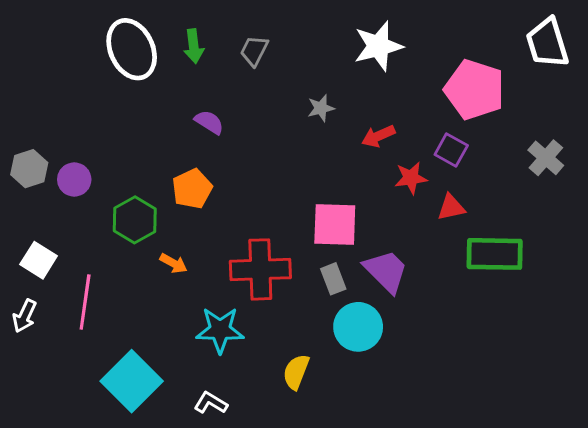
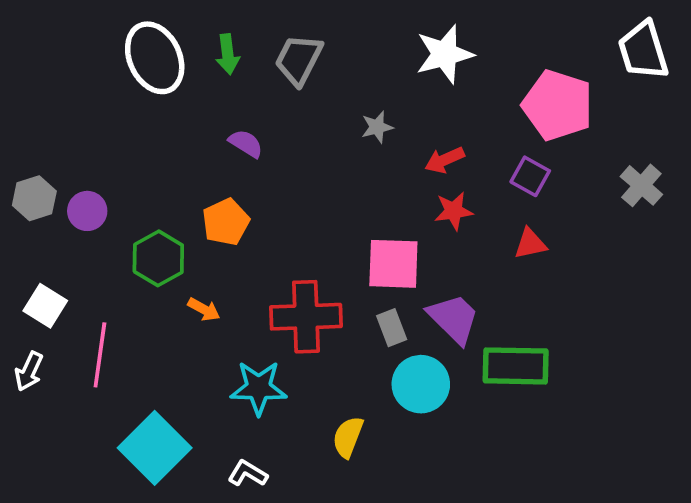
gray trapezoid: (254, 51) -> (299, 60), size x1.4
red star: (411, 178) -> (454, 211), moved
green rectangle: (495, 254) -> (516, 366), moved

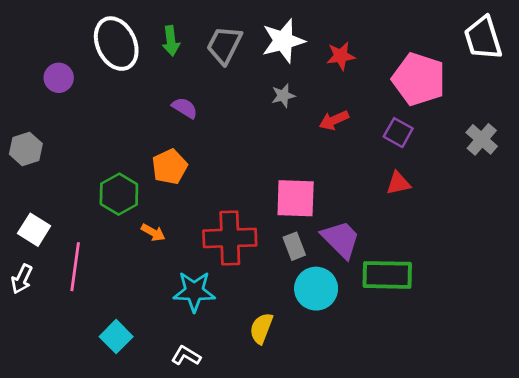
white star: (445, 54) -> (283, 41), moved
purple circle: (87, 211) -> (59, 78), moved
red star: (454, 211) -> (341, 56), moved
cyan square: (155, 448) -> (116, 337), size x0.6

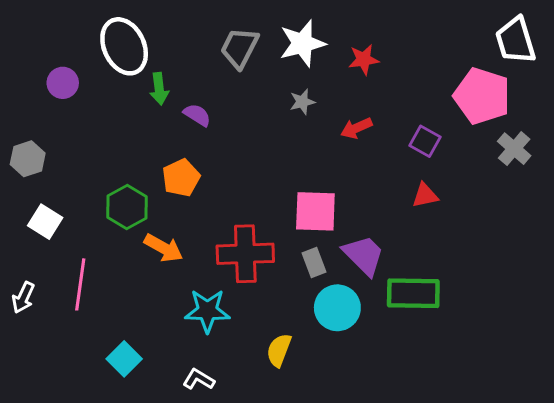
green arrow: (171, 41) -> (159, 89), moved
pink pentagon: (419, 79) -> (482, 96), moved
white square: (34, 230) -> (45, 222), moved
orange arrow: (153, 232) -> (164, 248), size x1.5

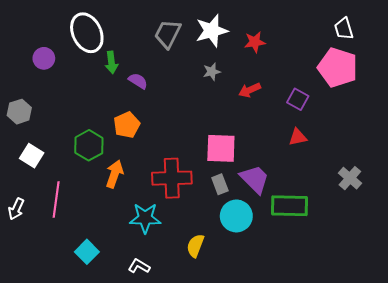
white trapezoid: (516, 40) -> (344, 29), moved, size x0.7
gray cross: (514, 149) -> (350, 178), moved
orange arrow: (164, 248) -> (114, 174), turned -100

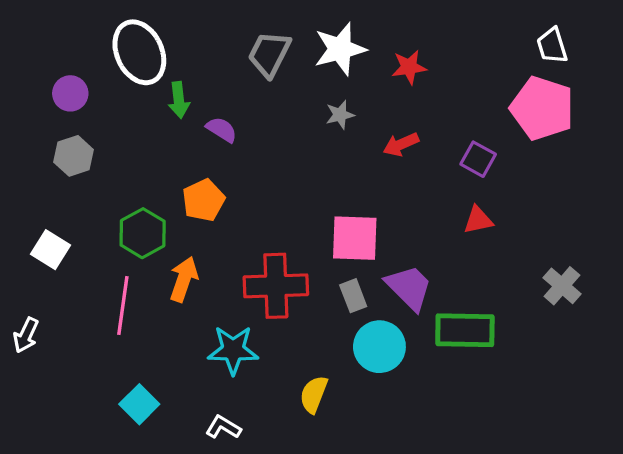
gray hexagon: (19, 112) -> (74, 156), moved
pink line: (56, 200) -> (123, 306), moved

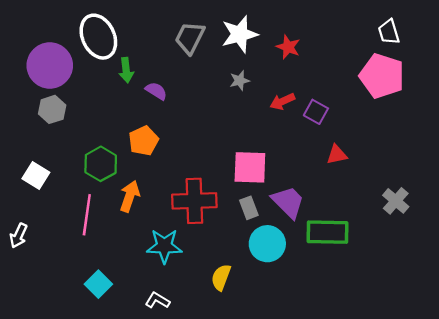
red star: (409, 67) -> (288, 47), turned 30
purple circle: (70, 93) -> (50, 65), size x1.8
purple square: (478, 159) -> (316, 112), moved

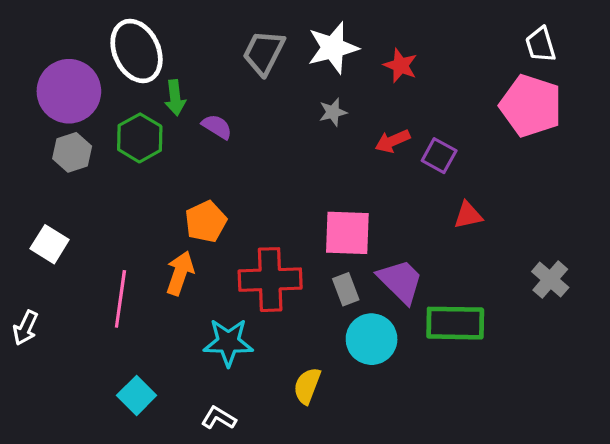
orange pentagon: (143, 141) -> (206, 222), moved
green hexagon: (101, 164) -> (140, 138), moved

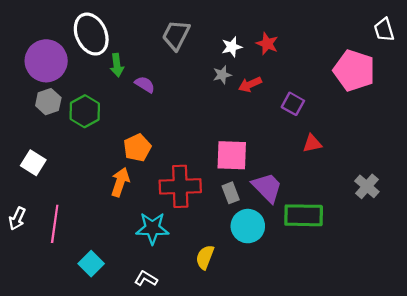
white trapezoid: (541, 45) -> (384, 30), moved
white star: (333, 48) -> (232, 47), moved, size x0.6
green hexagon: (140, 138) -> (85, 111), moved
red arrow: (392, 141) -> (250, 84), moved
pink line: (120, 299) -> (55, 224), moved

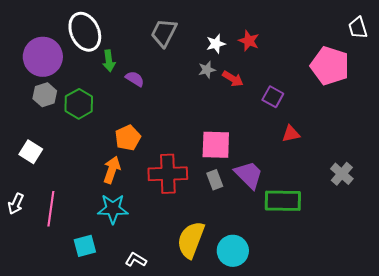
red arrow: (250, 84) -> (233, 79), turned -125
cyan circle: (248, 226) -> (233, 251), moved
cyan star: (152, 228) -> (113, 209), moved
yellow semicircle: (205, 257) -> (191, 240), size x1.6
cyan square: (91, 264) -> (85, 246), turned 30

